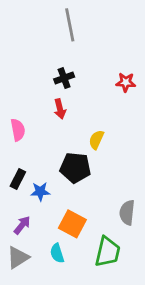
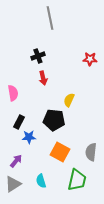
black cross: (64, 78) -> (38, 56), moved
black rectangle: (18, 179) -> (19, 122), moved
orange square: (72, 224) -> (60, 152), moved

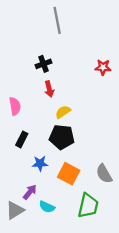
yellow semicircle: (69, 100) -> (63, 112), moved, turned 32
blue star: (29, 137) -> (40, 163), moved
gray semicircle: (91, 152) -> (104, 174), turned -36
purple arrow: (16, 161) -> (30, 192), moved
cyan semicircle: (41, 181) -> (47, 207), turned -48

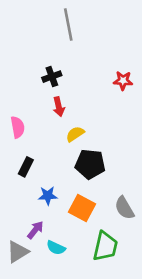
black pentagon: (62, 137) -> (90, 164), moved

